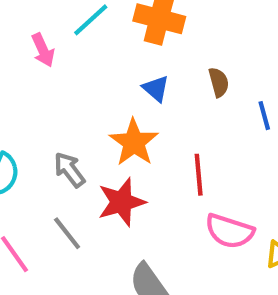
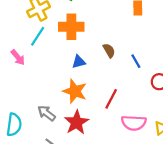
blue triangle: (156, 89) -> (79, 62), turned -40
red line: (199, 175) -> (111, 99), turned 48

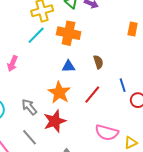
pink arrow: (18, 57) -> (12, 64), moved, turned 49
blue line: (136, 61) -> (123, 85), moved
red line: (111, 99) -> (92, 95), moved

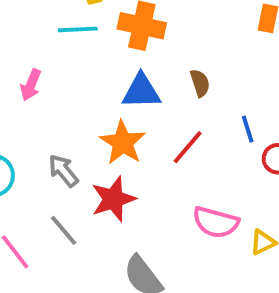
cyan line: (36, 35) -> (78, 29), turned 42
blue triangle: (69, 66) -> (141, 91), size x1.5

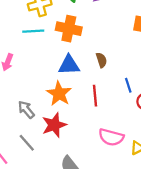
red line: (188, 147) -> (95, 96), turned -45

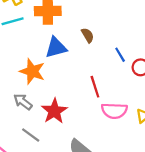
orange star: (59, 94) -> (32, 71), moved
red line: (95, 96) -> (95, 87), moved

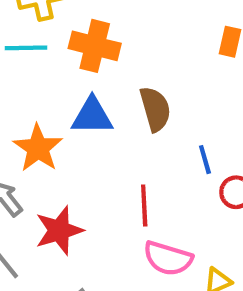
brown semicircle: (88, 35) -> (155, 109), size x1.5

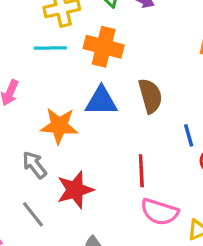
orange star: (38, 148) -> (59, 126), turned -30

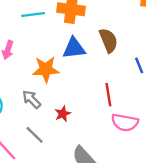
red star: (75, 190) -> (63, 114), size x0.6

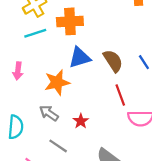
brown semicircle: (108, 40) -> (113, 61), moved

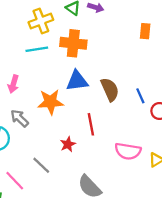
red line: (120, 95) -> (91, 124), moved
gray arrow: (49, 113) -> (20, 118), moved

